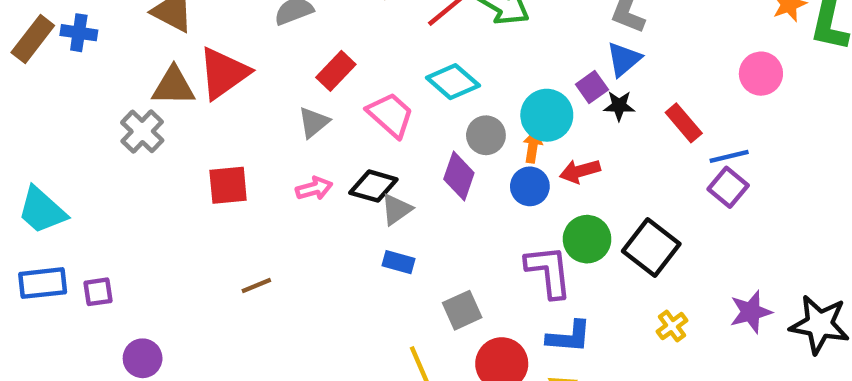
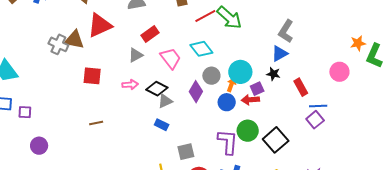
brown triangle: (173, 86) -> (74, 40), moved
purple square: (592, 87) -> (257, 89), moved
gray cross: (142, 131) -> (58, 44), turned -30

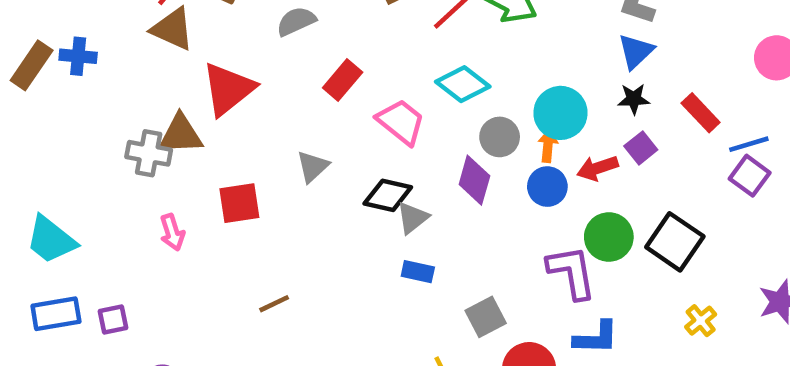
gray triangle: (136, 55) -> (313, 167), moved
pink arrow: (130, 85) -> (172, 232), moved, turned 91
purple square: (257, 89) -> (641, 148), moved

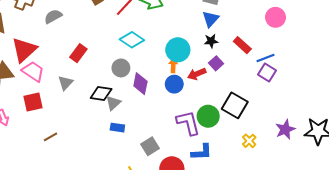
red rectangle: (343, 80) -> (78, 53), moved
pink trapezoid: (401, 122) -> (33, 71), moved
gray circle: (500, 137) -> (121, 68), moved
green circle: (609, 237) -> (208, 116), moved
brown line: (274, 304) -> (51, 137), moved

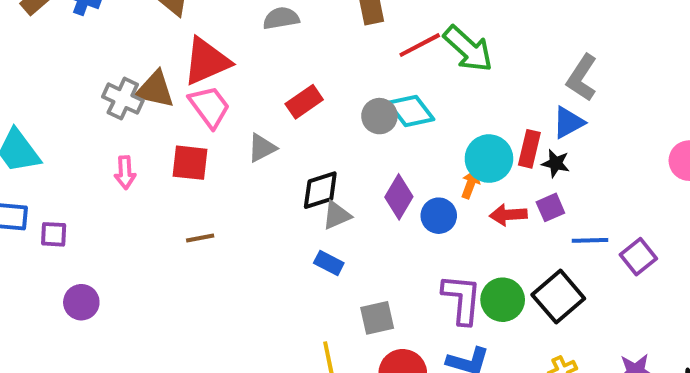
red rectangle: (242, 45) -> (529, 149), moved, turned 42
blue line: (266, 58) -> (590, 240), moved
gray circle: (121, 68) -> (379, 116), moved
blue circle: (174, 84) -> (439, 216), moved
black diamond: (101, 93) -> (320, 190), turned -45

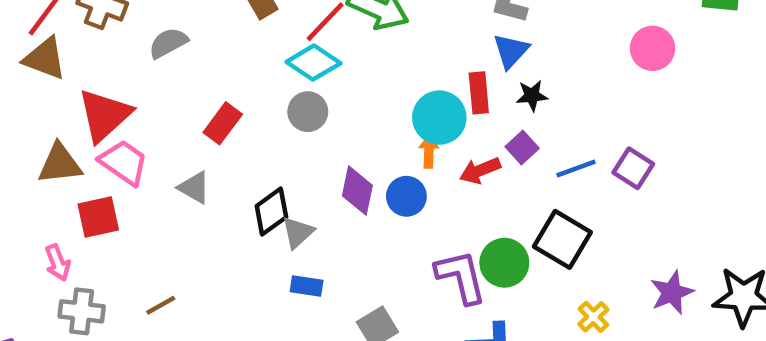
gray cross: (123, 99) -> (82, 311), moved
cyan diamond: (411, 111) -> (313, 63), moved
gray triangle: (262, 148) -> (194, 188), turned -44
red square: (190, 163) -> (98, 217), moved
black star: (556, 163) -> (532, 96), moved

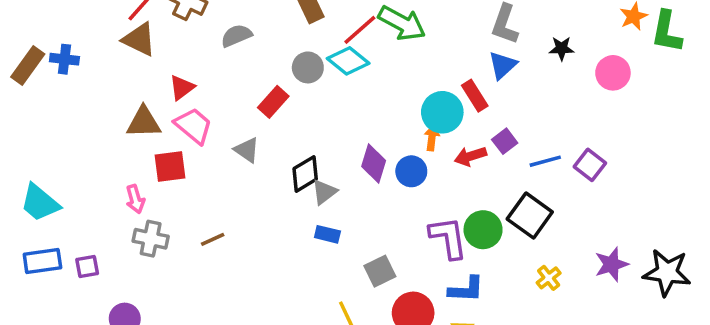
red rectangle: (479, 93) -> (475, 96), turned -32
black star: (532, 96) -> (562, 48), moved
gray circle: (308, 112) -> (308, 67), moved
red triangle: (104, 115) -> (182, 88), size x0.6

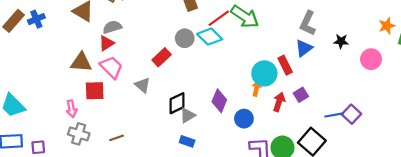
gray semicircle: (236, 36) -> (112, 27), moved
blue cross: (64, 59) -> (36, 19), turned -35
red arrow: (470, 156) -> (279, 102), turned 120
blue line: (545, 161) -> (334, 115), moved
blue circle: (411, 171) -> (244, 119), moved

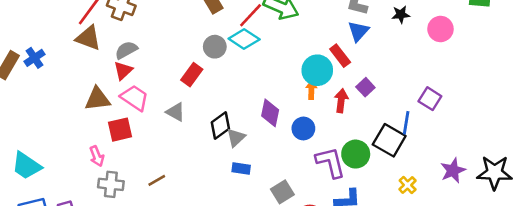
blue line: (334, 115) -> (406, 123), moved, turned -60

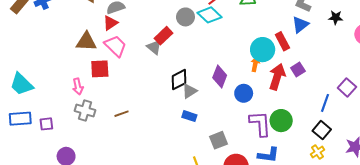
red arrow: (341, 101) -> (277, 77), size x1.4
gray triangle: (176, 112) -> (154, 47), moved
black square: (389, 140) -> (322, 130), moved, size x0.7

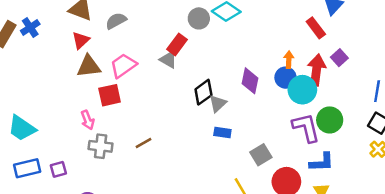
red triangle: (110, 23) -> (81, 40), moved
pink trapezoid: (115, 46) -> (123, 66), turned -70
cyan circle: (263, 50) -> (302, 90), moved
blue circle: (244, 93) -> (285, 78), moved

